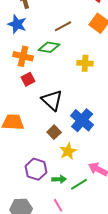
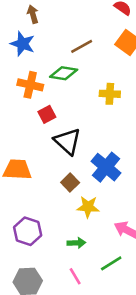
red square: (28, 79) -> (47, 114), moved
yellow star: (68, 151) -> (88, 207), turned 30
purple hexagon: (36, 169) -> (28, 231), moved
green line: (79, 184) -> (111, 263), moved

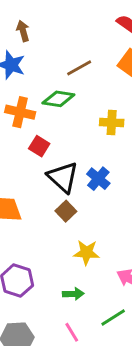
red square: (47, 114) -> (39, 146), turned -30
blue cross: (106, 167) -> (98, 179), moved, size x0.7
brown square: (70, 182) -> (66, 211), moved

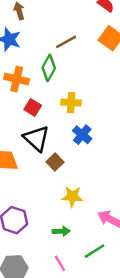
green diamond: (58, 99) -> (49, 68), turned -70
yellow cross: (112, 123) -> (71, 103), moved
black triangle: (63, 177) -> (36, 138), moved

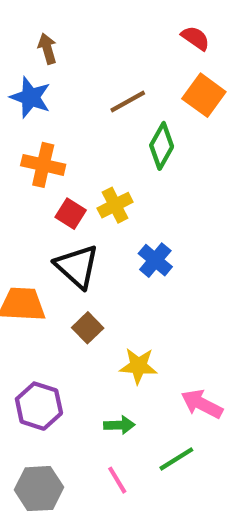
green diamond: (49, 68) -> (162, 146), moved
yellow cross: (71, 103) -> (115, 205), moved, turned -30
brown square: (55, 162) -> (88, 328), moved

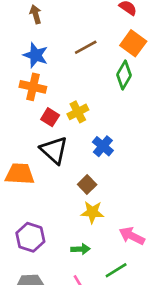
blue star: (30, 97) -> (36, 55), moved
green diamond: (162, 146) -> (124, 75), moved
brown square: (88, 328) -> (87, 184), moved

